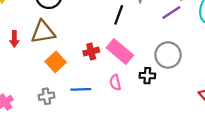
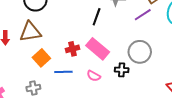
pink semicircle: (115, 83) -> (94, 76), turned -48
blue line: (81, 89) -> (63, 72), moved

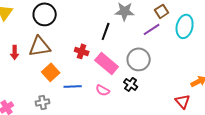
red cross: (73, 49) -> (82, 51), moved, turned 32
gray circle: (140, 52) -> (139, 59), moved
black cross: (122, 70) -> (131, 84), turned 32

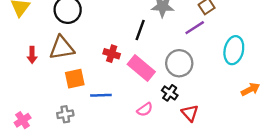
cyan ellipse: (185, 26) -> (234, 50), moved
orange square: (51, 72) -> (75, 79), turned 30
pink semicircle: (103, 90) -> (145, 110), moved, turned -64
red triangle: (183, 101) -> (190, 113), moved

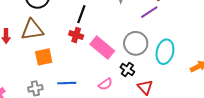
black line: (140, 30) -> (81, 14), moved
cyan ellipse: (234, 50) -> (165, 52), moved
blue line: (101, 95) -> (67, 83), moved

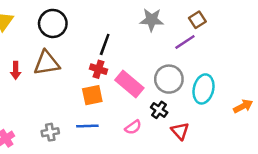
orange square: (44, 57) -> (92, 95), moved

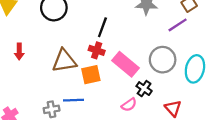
brown triangle: (47, 63) -> (64, 61), moved
black cross: (159, 110) -> (144, 89), moved
blue line: (87, 126) -> (74, 100), moved

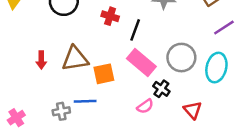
purple line: (178, 25) -> (224, 27), moved
black line: (102, 27) -> (135, 30), moved
red cross: (97, 50) -> (110, 16), moved
red arrow: (19, 52) -> (41, 60), moved

